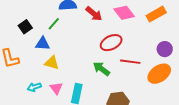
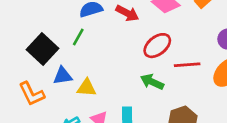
black square: (25, 27) -> (43, 49), size x1.6
blue triangle: (43, 44) -> (63, 76), moved

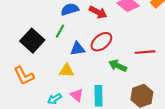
red ellipse: (157, 46) -> (101, 42), moved
blue triangle: (63, 76) -> (78, 49), moved

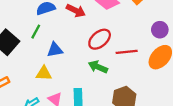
red ellipse: (101, 42) -> (100, 39), moved

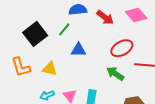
yellow triangle: (44, 73) -> (50, 69), moved

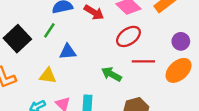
red ellipse: (122, 48) -> (128, 36), moved
yellow triangle: (50, 69) -> (48, 76), moved

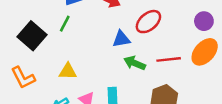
blue triangle: (68, 52) -> (121, 39), moved
red line: (143, 61) -> (169, 59), moved

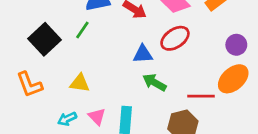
red line: (169, 59) -> (201, 96), moved

